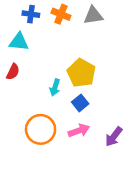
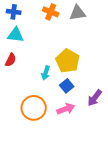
blue cross: (31, 14) -> (14, 12), moved
purple arrow: (114, 137) -> (95, 98), moved

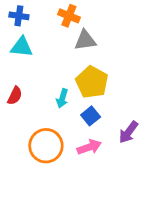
gray triangle: (78, 13) -> (85, 40), moved
red semicircle: (11, 60) -> (15, 96), moved

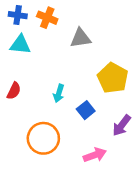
orange cross: (69, 16) -> (47, 18), moved
yellow pentagon: (92, 82) -> (113, 78), moved
pink arrow: (89, 147) -> (95, 155), moved

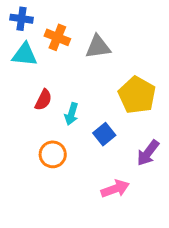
orange cross: (47, 18) -> (57, 37), moved
red semicircle: (14, 91) -> (43, 100), moved
orange circle: (43, 138) -> (53, 154), moved, size x0.7

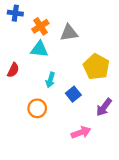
orange cross: (57, 37) -> (40, 26), turned 35
cyan triangle: (25, 55) -> (39, 49), moved
red semicircle: (43, 100) -> (13, 70), moved

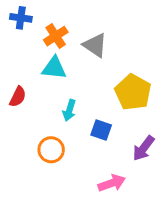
gray triangle: (69, 33) -> (95, 45), turned 42
blue square: (73, 94) -> (101, 130), turned -32

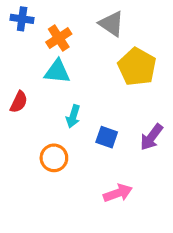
gray triangle: (95, 45) -> (111, 24), moved
yellow pentagon: (133, 92) -> (137, 67), moved
purple arrow: (144, 148) -> (151, 137), moved

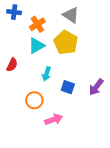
yellow pentagon: (137, 67) -> (66, 42), moved
cyan triangle: (57, 72) -> (36, 46), turned -36
pink arrow: (118, 193) -> (54, 119), moved

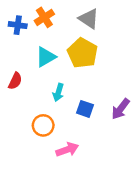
blue cross: (14, 12) -> (18, 25), moved
orange cross: (37, 24) -> (44, 17), moved

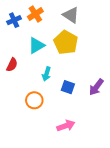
blue cross: (18, 25) -> (14, 20), turned -32
pink arrow: (67, 150) -> (66, 126), moved

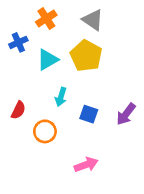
blue cross: (14, 20) -> (18, 42), moved
red semicircle: (12, 65) -> (18, 110), moved

